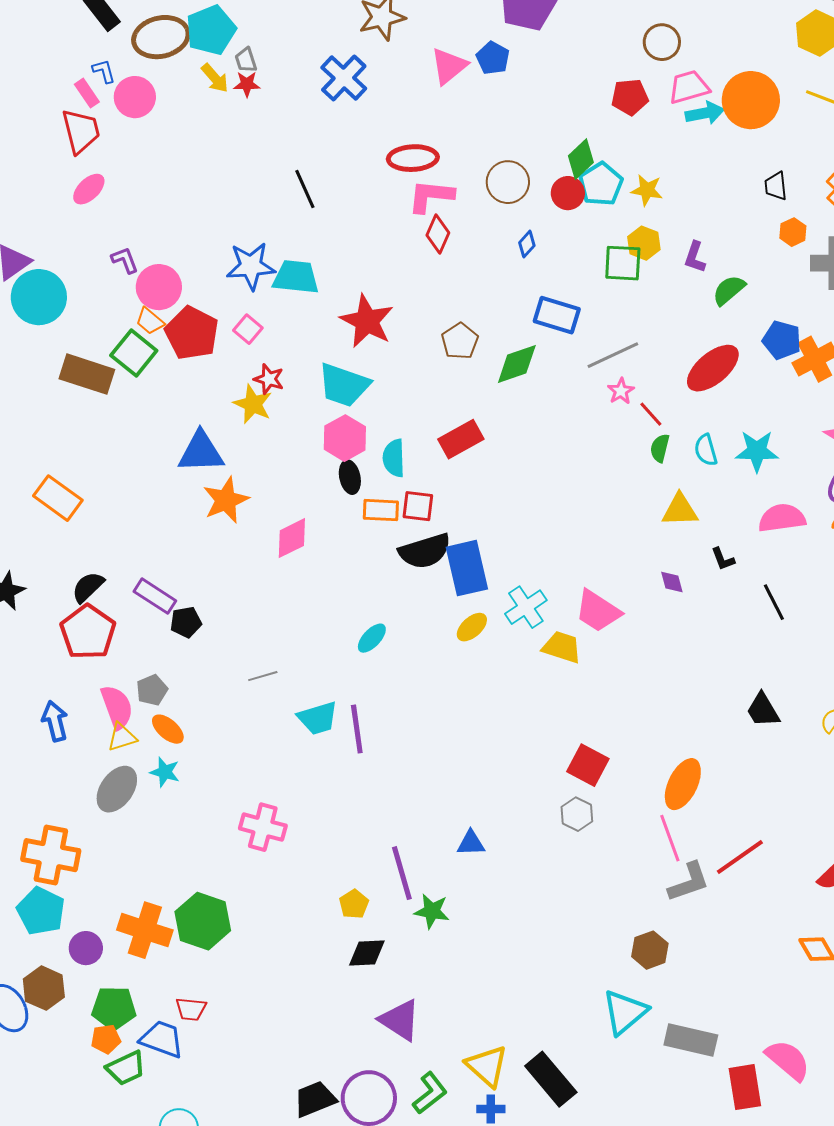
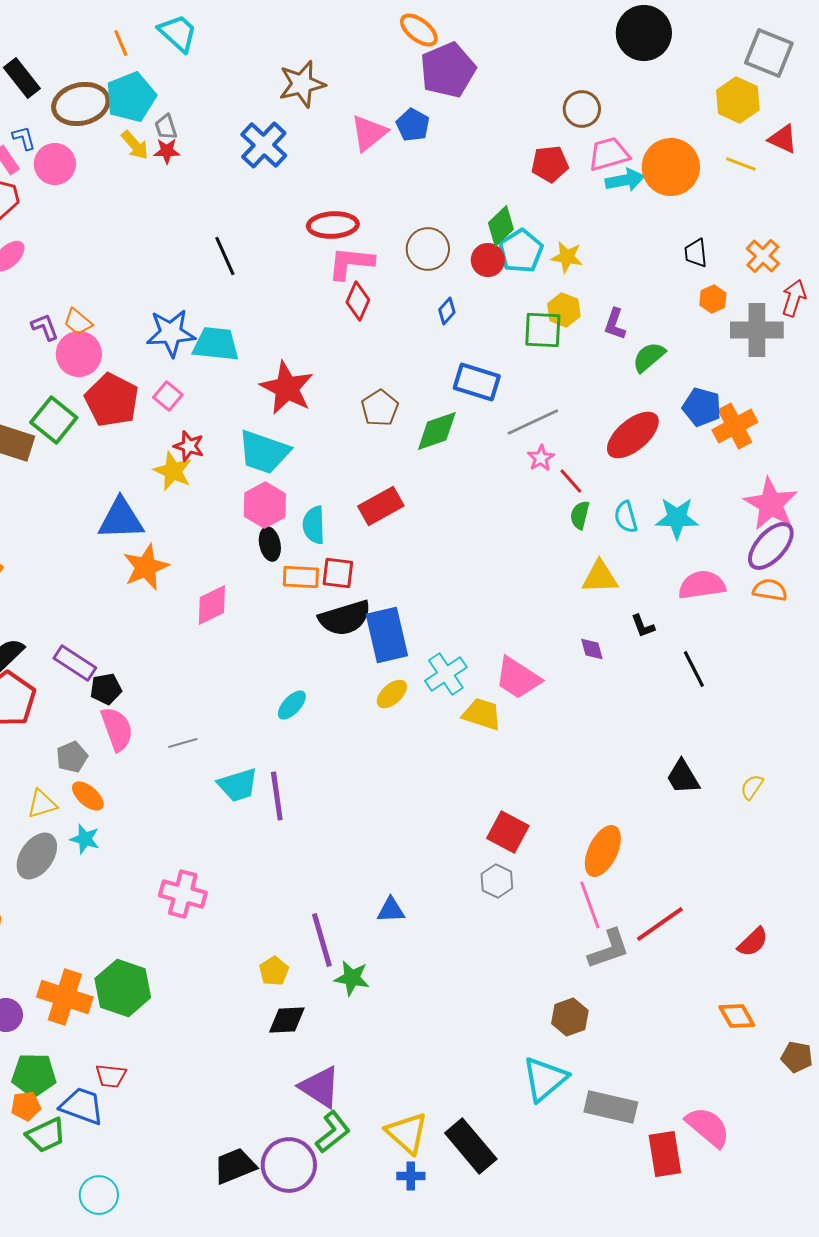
orange trapezoid: (150, 321) -> (78, 322), moved
pink semicircle: (117, 707) -> (117, 729), moved
green L-shape: (430, 1093) -> (333, 1132), moved

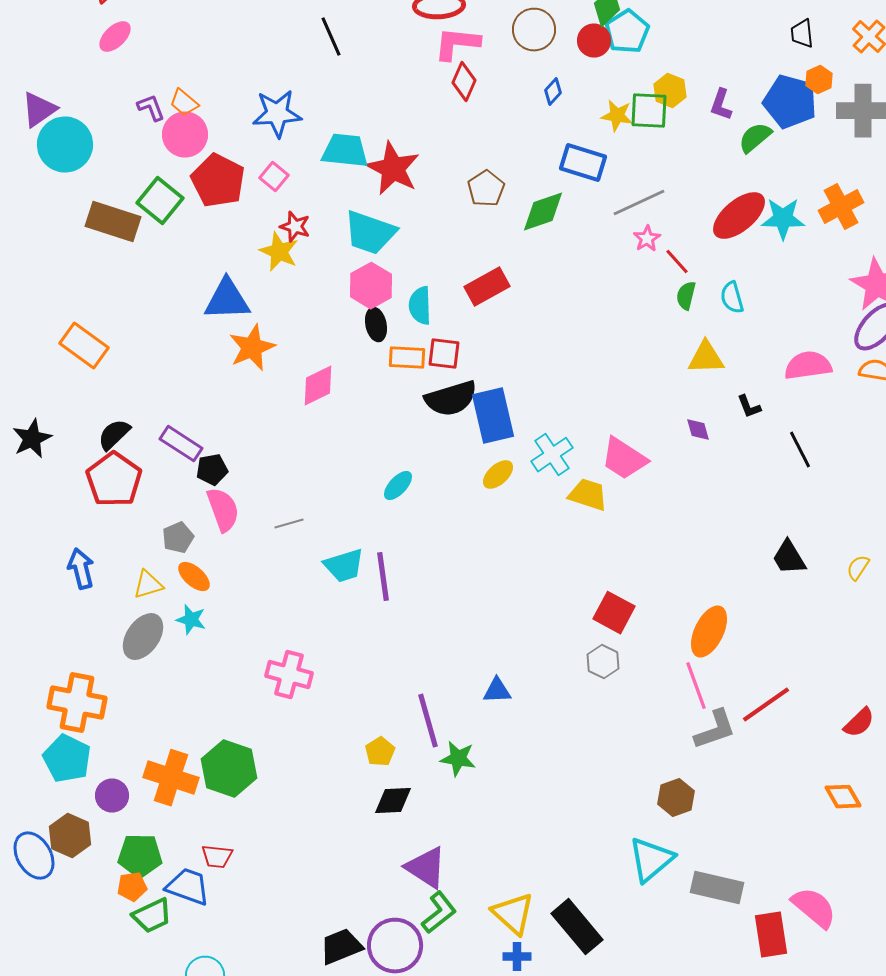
yellow star: (567, 257) -> (617, 116), moved
cyan trapezoid: (216, 344) -> (345, 151), moved
blue pentagon: (702, 407) -> (790, 102), moved, size x1.4
cyan star: (677, 518) -> (783, 219), moved

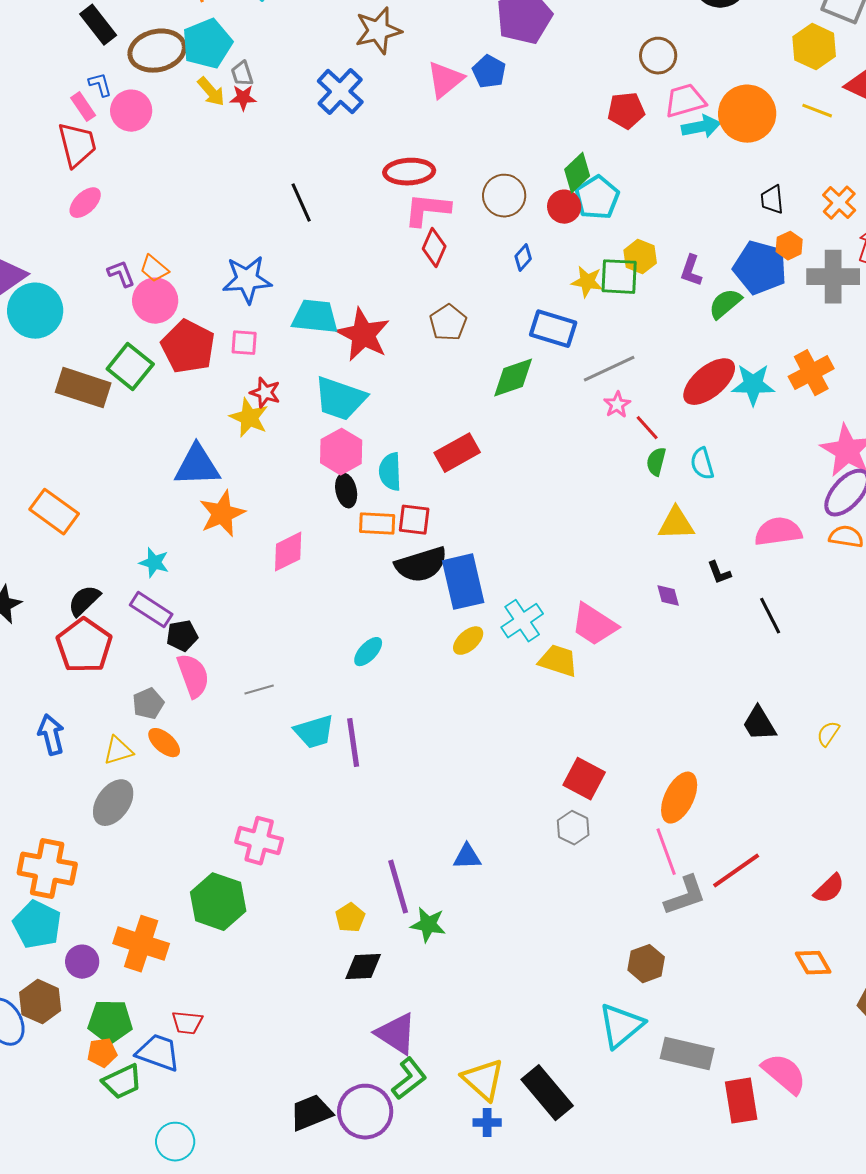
pink square: (274, 177) -> (244, 343), turned -36
brown pentagon: (486, 189) -> (448, 323), moved
cyan star: (191, 620) -> (154, 563), moved
green hexagon: (229, 769) -> (218, 902), moved

